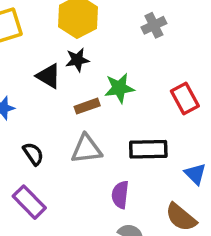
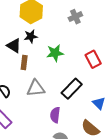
brown rectangle: (87, 106) -> (24, 62), moved, turned -64
black rectangle: (148, 149) -> (72, 89), turned -45

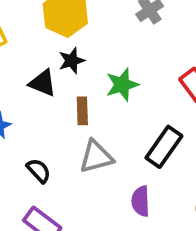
brown rectangle: (24, 62) -> (82, 111), moved

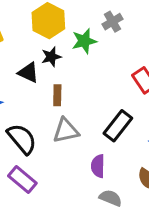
green star: (122, 85) -> (84, 41), moved
black semicircle: (39, 171) -> (22, 139), size x1.6

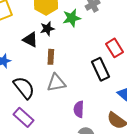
black rectangle: (118, 126) -> (101, 69), moved, turned -65

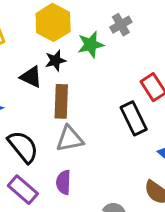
brown rectangle: (51, 57) -> (61, 101), size x1.5
purple semicircle: (79, 109) -> (63, 182), moved

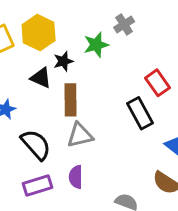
yellow hexagon: (53, 22) -> (39, 33), moved
purple rectangle: (23, 190) -> (37, 186), turned -56

